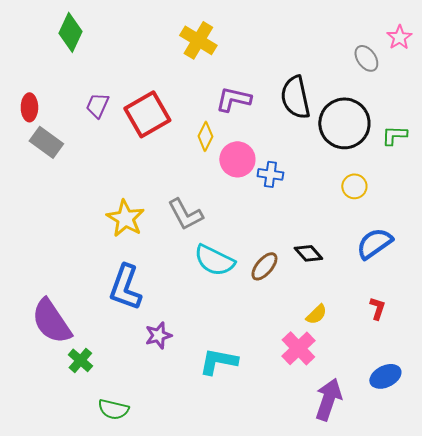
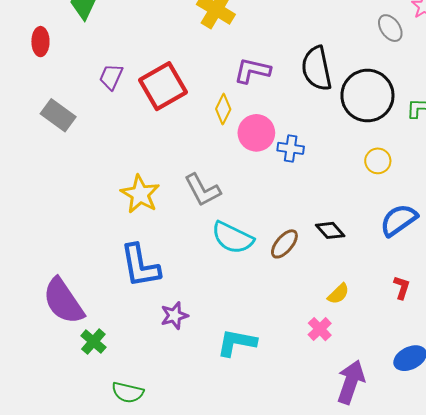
red ellipse: (29, 107) -> (40, 42), moved
blue L-shape: (125, 287) -> (140, 266), turned -30
pink cross: (298, 348) -> (320, 329), size x0.7

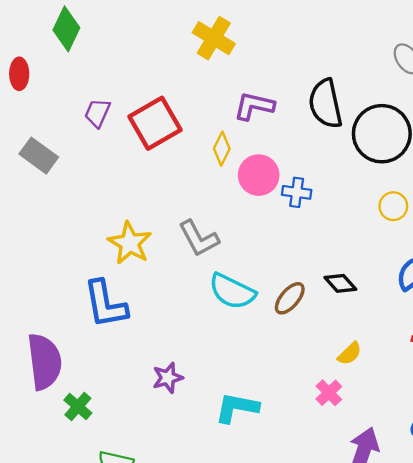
blue L-shape: (140, 266) -> (106, 304), moved
purple semicircle: (63, 301) -> (45, 362), turned -153

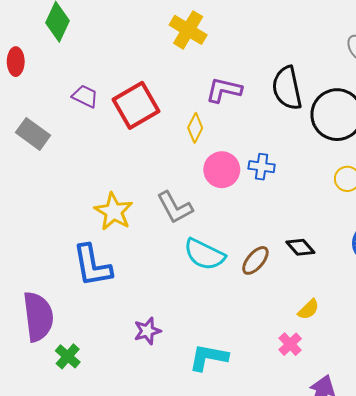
purple trapezoid: (97, 113) -> (85, 96), turned 92
pink circle: (259, 175) -> (222, 170), moved

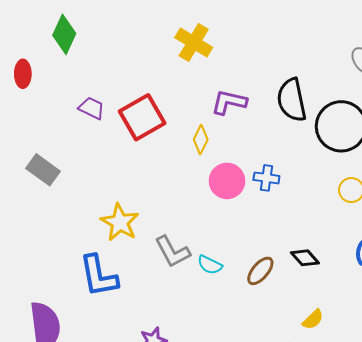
gray rectangle: (33, 134) -> (43, 170), moved
gray L-shape: (175, 207) -> (172, 252), moved
cyan semicircle: (204, 254) -> (210, 265), size x0.6

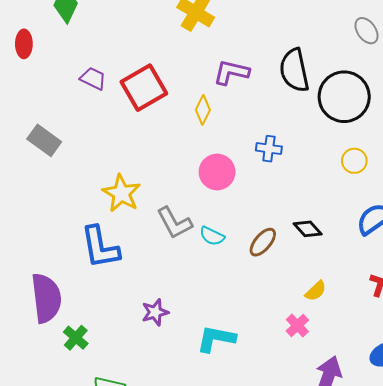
pink circle: (227, 181) -> (217, 172), moved

